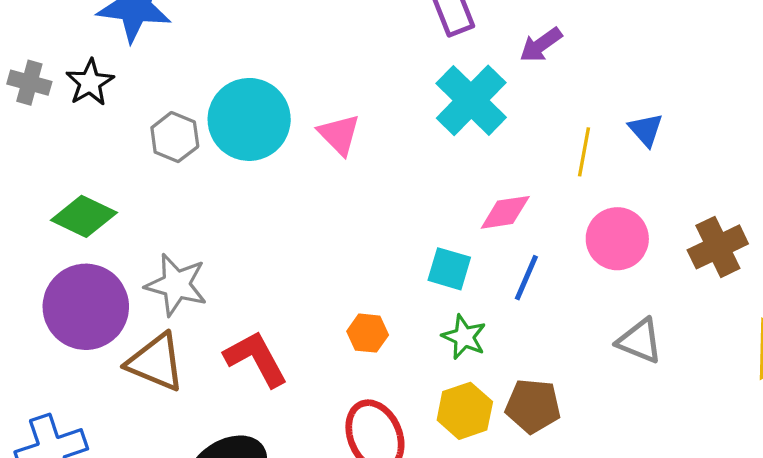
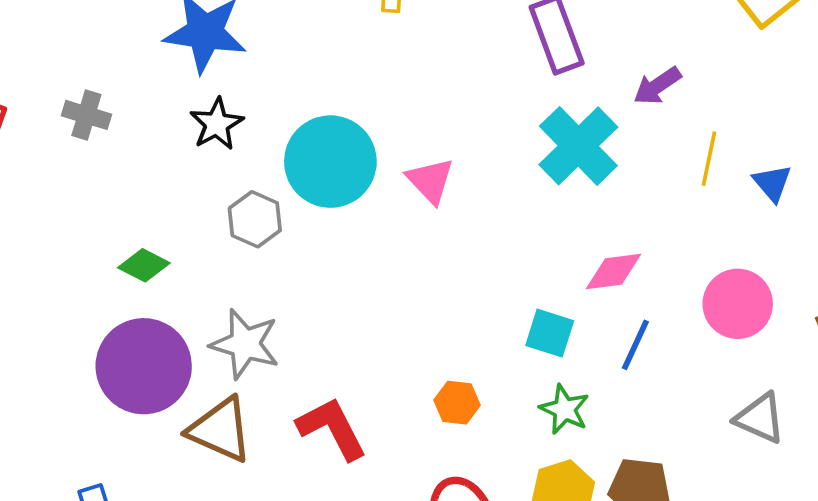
black star: (90, 82) -> (217, 124), moved
gray hexagon: (175, 137) -> (255, 219), moved
yellow line: (584, 152) -> (709, 159), moved
green diamond: (84, 216) -> (144, 265), size x0.7

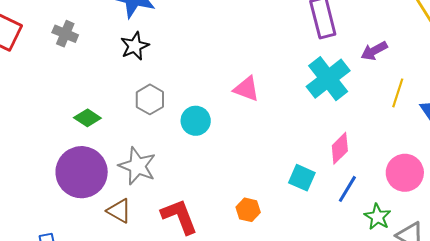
cyan circle: (330, 162) -> (196, 121), moved, size x0.6
pink triangle: (430, 181) -> (246, 89), turned -32
pink diamond: (613, 272) -> (340, 148), turned -44
green star: (564, 409) -> (377, 217), moved
brown triangle: (220, 430) -> (119, 211), size x0.7

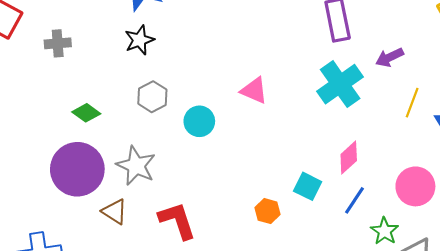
gray cross: (65, 34) -> (58, 43), moved, turned -30
orange hexagon: (248, 210) -> (267, 211), moved

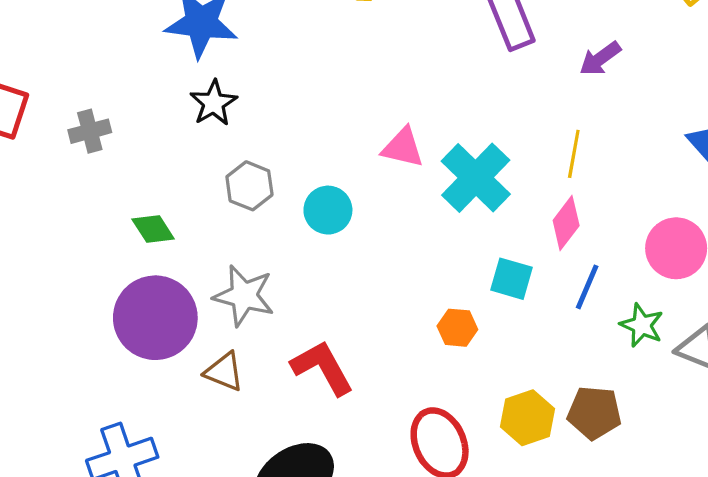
cyan cross: (340, 84) -> (476, 178), moved
yellow line: (412, 103) -> (574, 154), moved
green diamond: (86, 113) -> (153, 229), turned 32

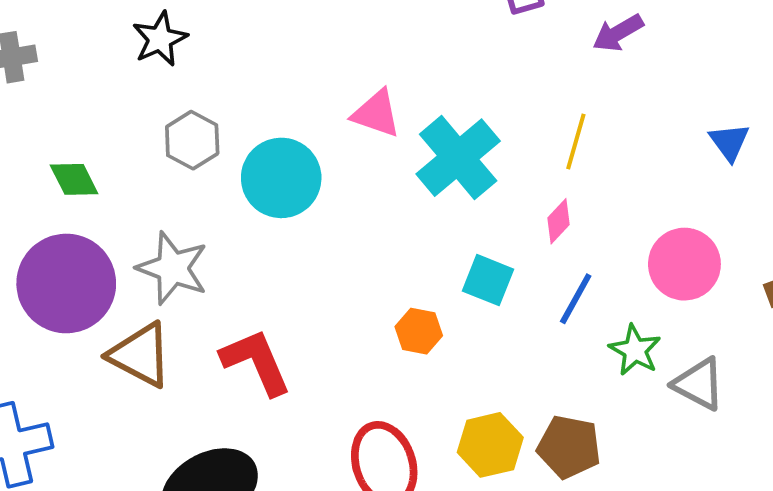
cyan circle: (328, 210) -> (281, 178), size x1.4
pink diamond: (566, 223) -> (559, 221), size x0.7
brown triangle: (224, 372) -> (140, 355), size x1.4

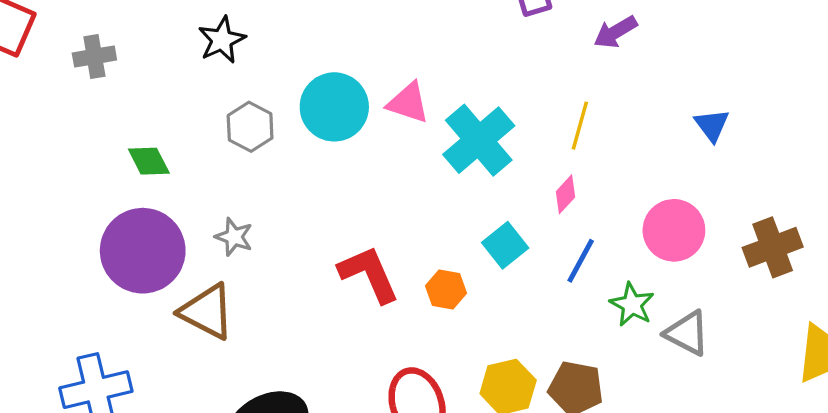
cyan circle: (281, 178) -> (334, 107), moved
gray star: (173, 268) -> (234, 237), size x0.6
cyan square: (488, 280) -> (505, 245), turned 30
red L-shape: (256, 362) -> (369, 274), moved

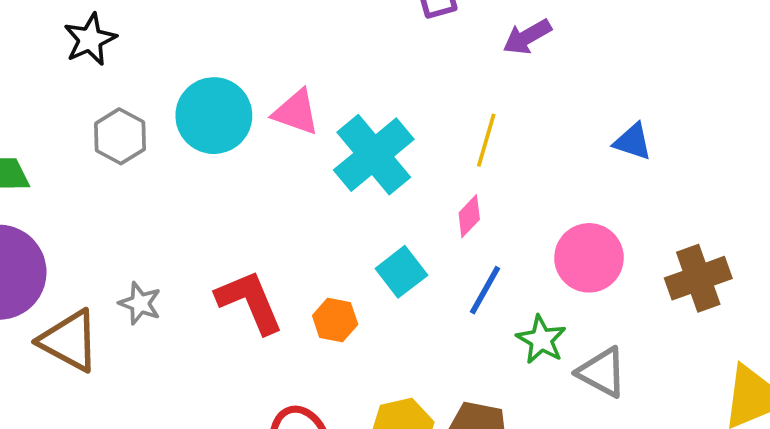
blue triangle: (712, 125) -> (633, 142), turned -36
gray star: (234, 237) -> (140, 303), moved

